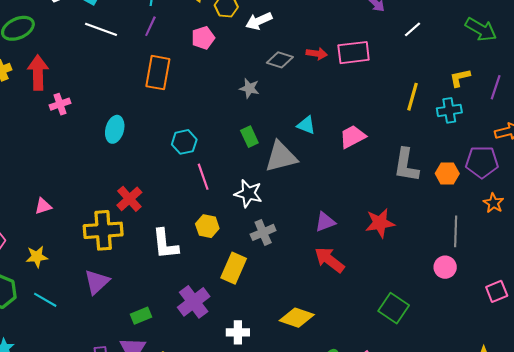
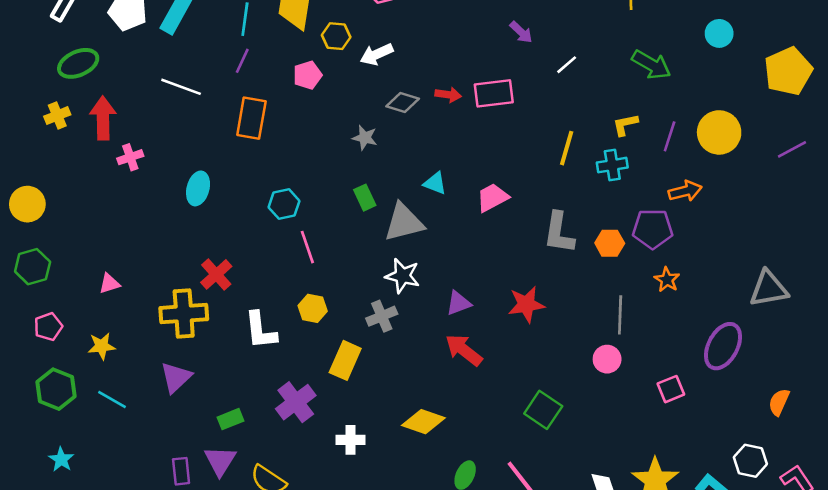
white line: (101, 29) -> (181, 87), moved
white star: (248, 194) -> (403, 276), moved

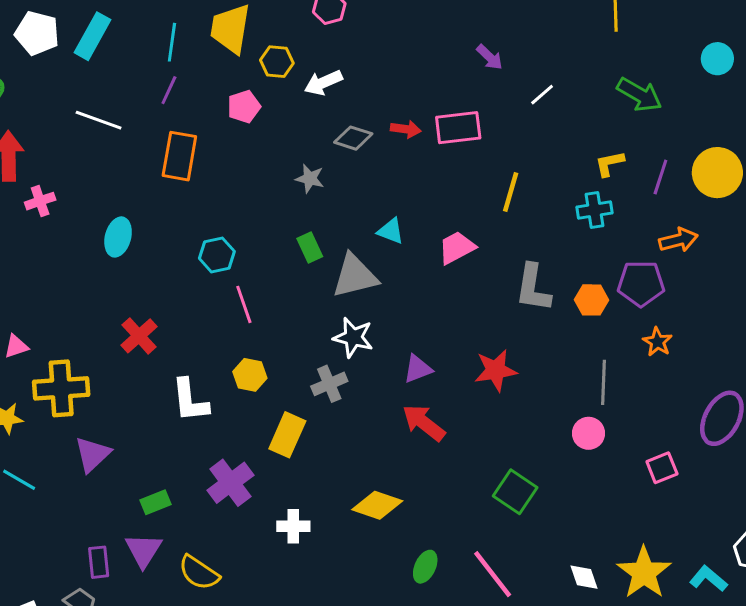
yellow line: (567, 148) -> (511, 192), moved
yellow cross: (184, 314) -> (61, 388), moved

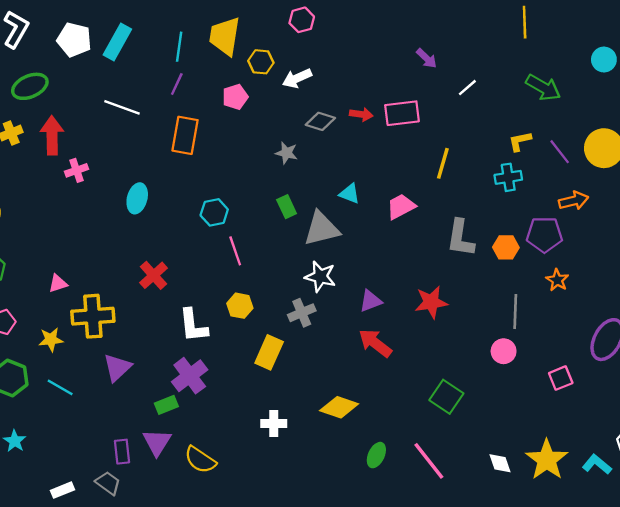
purple line: (660, 177) -> (560, 152), turned -56
purple cross: (230, 483) -> (190, 376), moved

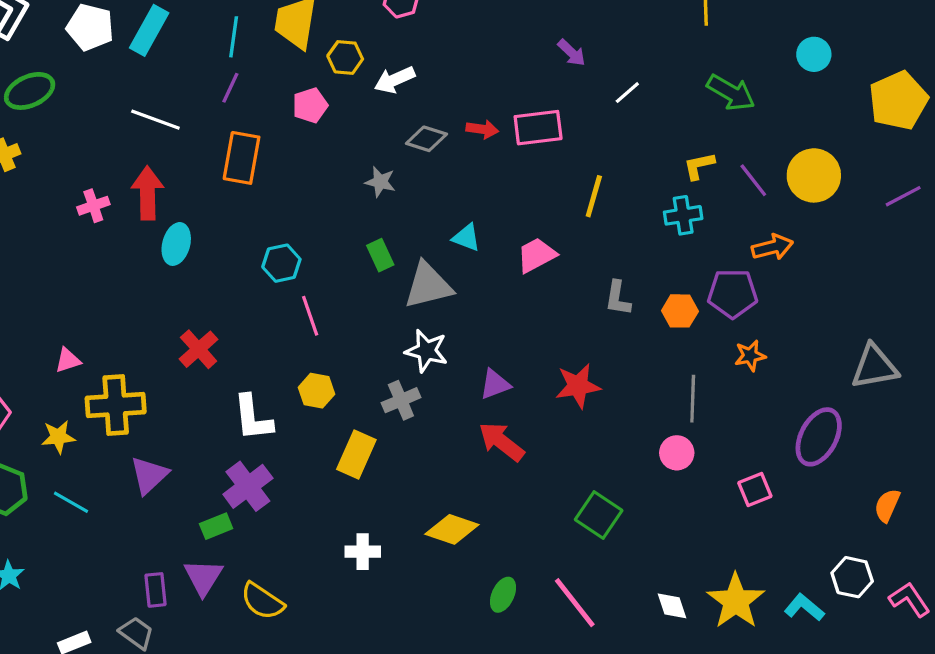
red arrow: (52, 135) -> (148, 193), moved
gray L-shape: (460, 238) -> (618, 298), size x0.7
orange star: (557, 280) -> (750, 356), turned 30

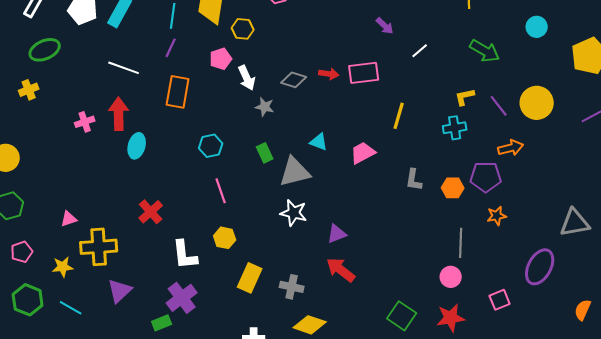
white arrow: (395, 80) -> (247, 78), moved, turned -90
cyan hexagon: (281, 263) -> (211, 146), moved
red star: (578, 386) -> (451, 318), moved
gray cross: (401, 400) -> (292, 287), moved, turned 35

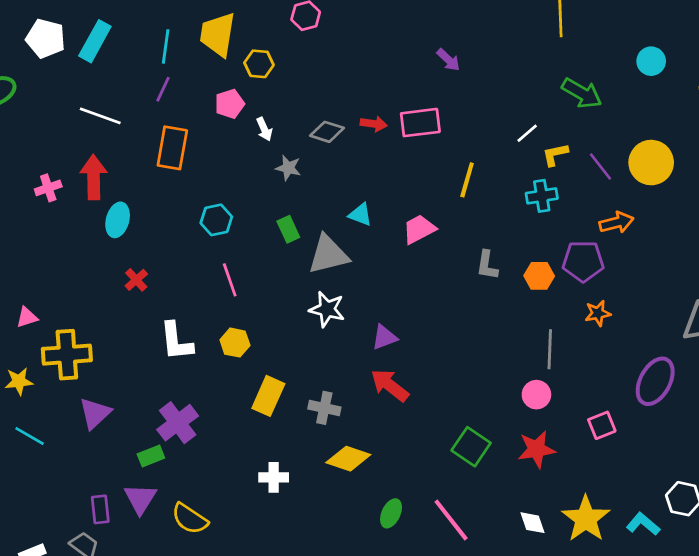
white line: (420, 51) -> (527, 133), moved
white arrow: (247, 78) -> (264, 129), size x0.7
red cross: (151, 212) -> (136, 280), moved, size x0.7
white L-shape: (185, 255) -> (176, 341), moved

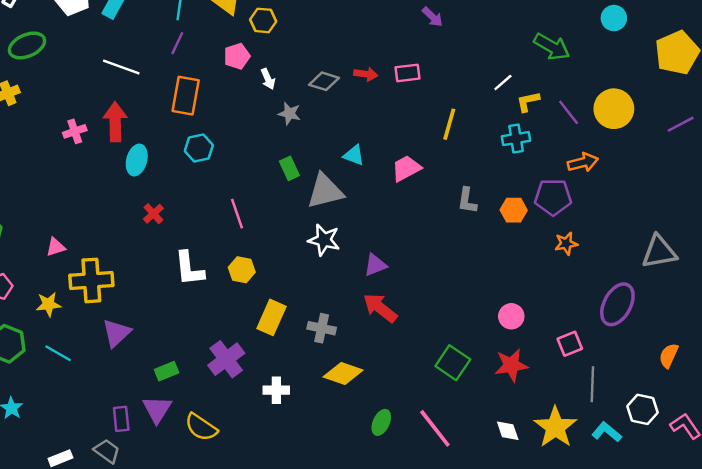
pink rectangle: (420, 123) -> (408, 73), size x0.7
cyan hexagon: (216, 220) -> (199, 148), moved
gray line: (550, 349) -> (592, 384), moved
purple cross: (178, 423) -> (226, 359), moved

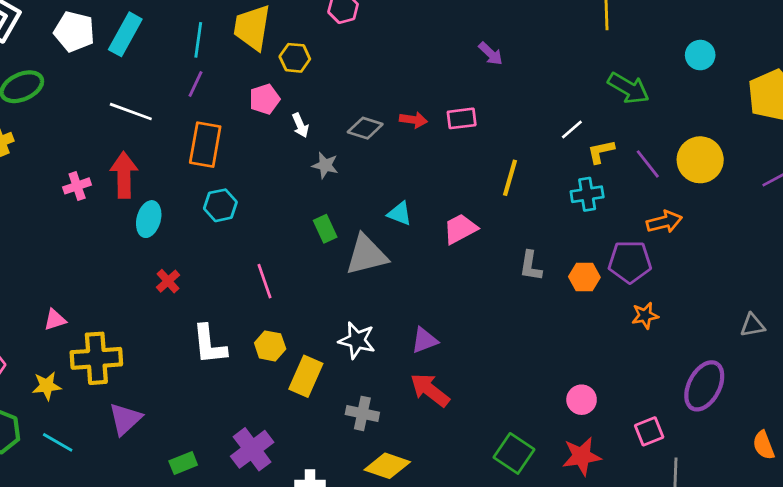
white star: (324, 240) -> (357, 340), moved
gray triangle: (659, 252) -> (753, 325), size x0.6
yellow rectangle: (272, 317) -> (306, 376), moved
orange semicircle: (669, 356) -> (764, 445), turned -45

